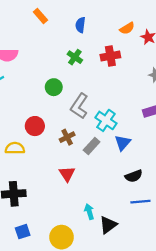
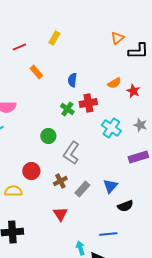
red cross: (110, 56) -> (88, 103), moved
cyan cross: (106, 120) -> (111, 128), moved
black semicircle: (134, 176) -> (125, 206), moved
blue line: (140, 202) -> (108, 234), moved

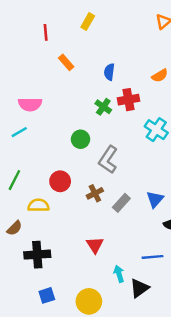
red line: (19, 47) -> (46, 32), turned -72
red triangle: (60, 214) -> (95, 245), moved

